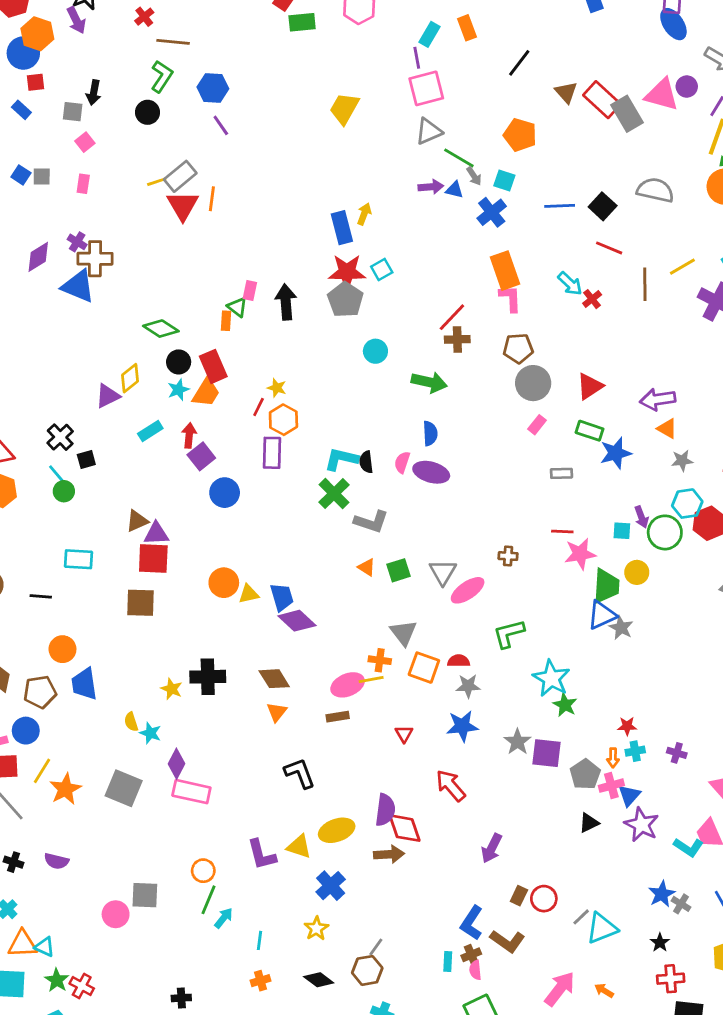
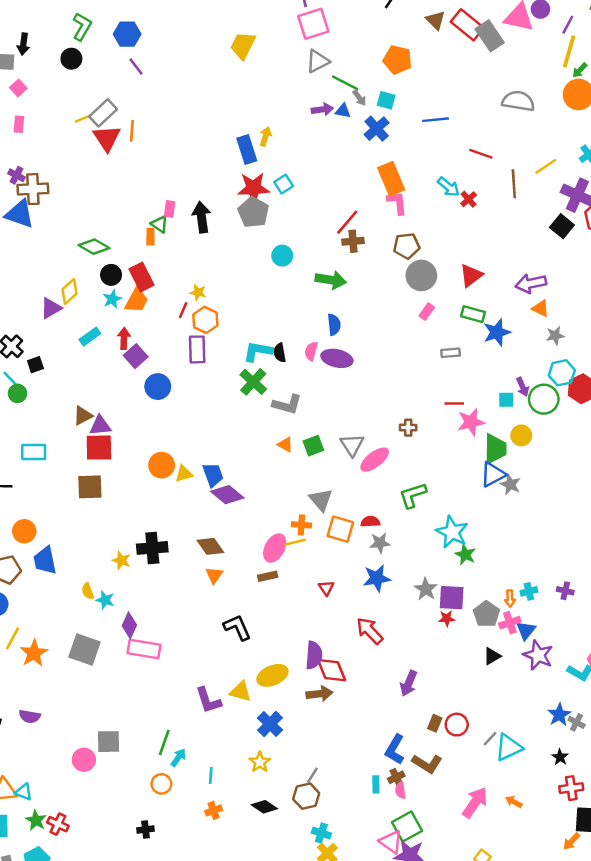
black square: (603, 206) -> (562, 226), moved
pink ellipse: (348, 685) -> (275, 548), turned -36
red star: (627, 726) -> (447, 618), moved
orange circle: (203, 871) -> (161, 784), moved

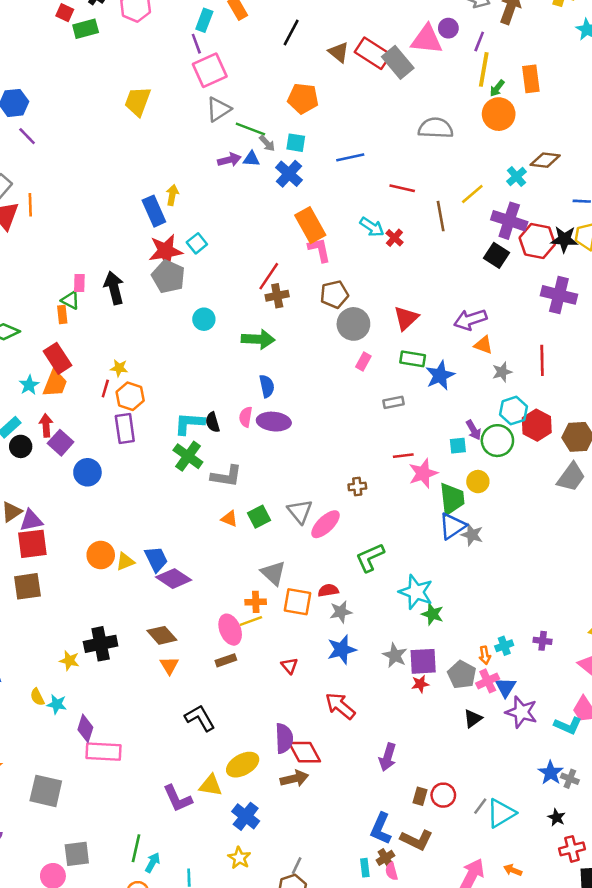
black circle: (111, 275) -> (21, 446), moved
pink ellipse: (275, 548) -> (230, 630), turned -44
gray square: (85, 649) -> (46, 791), moved

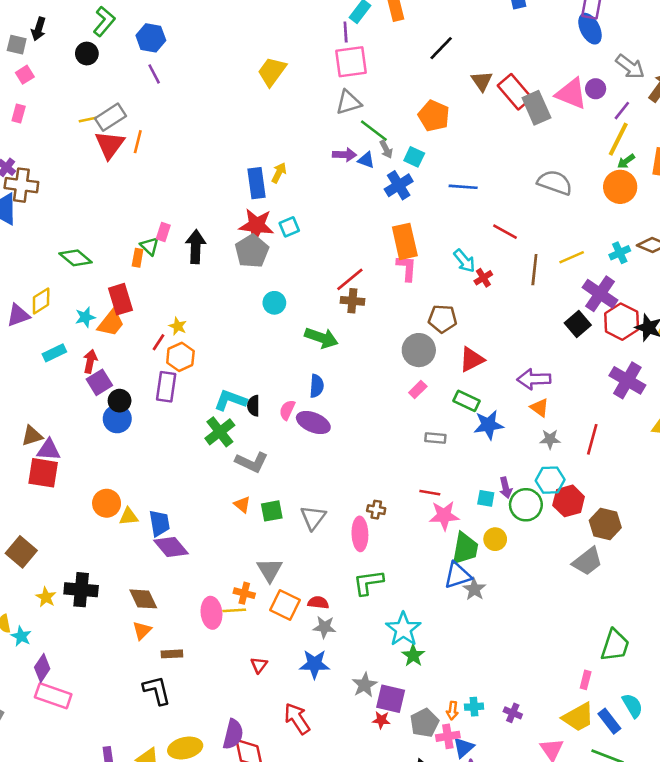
brown pentagon: (334, 294) -> (443, 319), moved
black circle: (21, 446) -> (120, 401), moved
pink ellipse: (325, 524) -> (360, 534), moved, turned -64
brown square: (27, 586) -> (21, 552), moved, turned 32
brown rectangle: (226, 660) -> (172, 654), moved

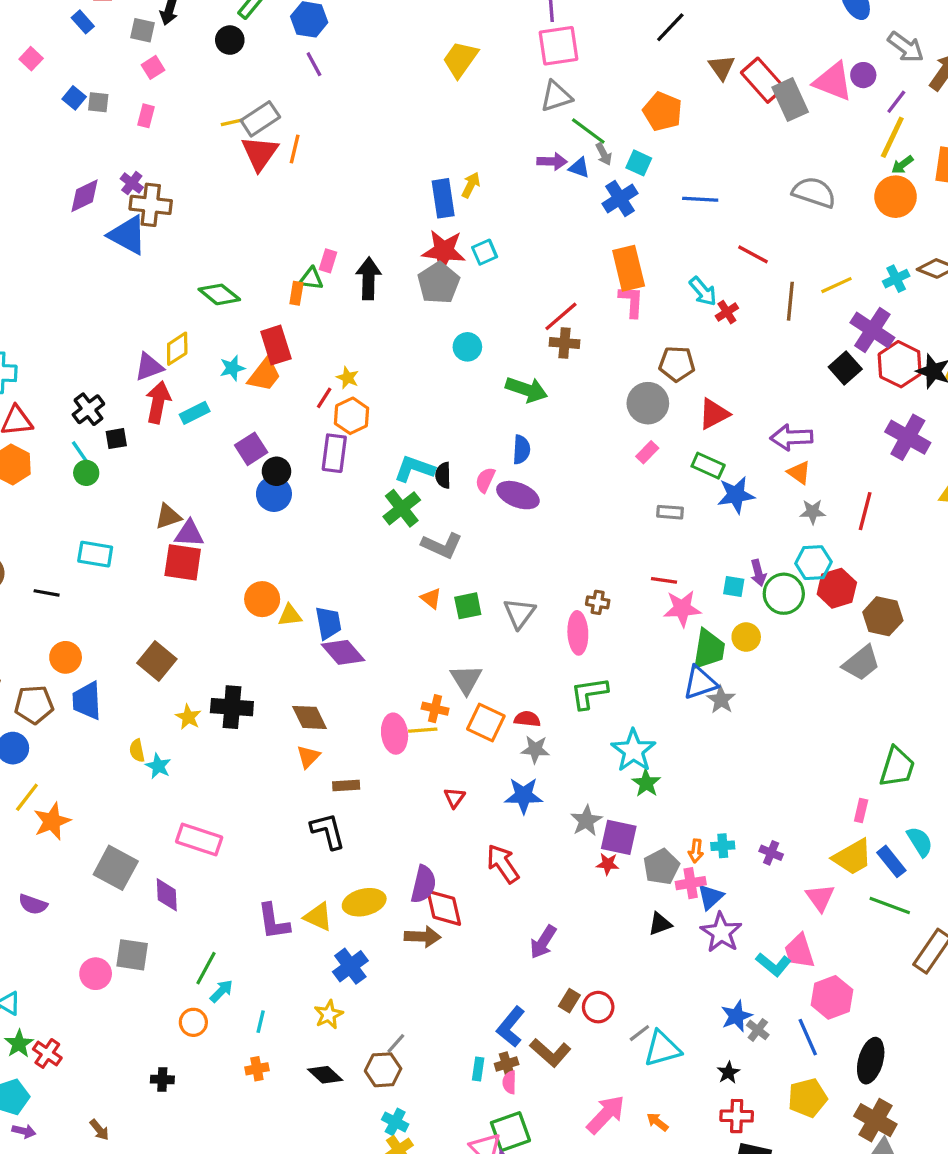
green triangle: (150, 246) -> (311, 279), turned -36
red arrow: (90, 361) -> (158, 402), moved, size x1.4
purple diamond: (42, 668) -> (167, 895), moved, turned -36

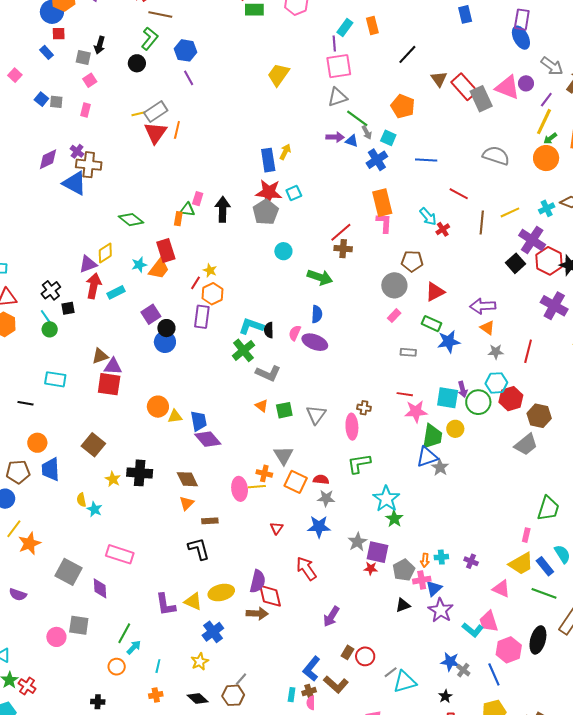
cyan square: (734, 586) -> (448, 398), size x1.6
pink triangle: (820, 898) -> (501, 589), turned -30
blue star: (736, 1016) -> (450, 662), turned 30
black ellipse: (871, 1061) -> (538, 640), moved

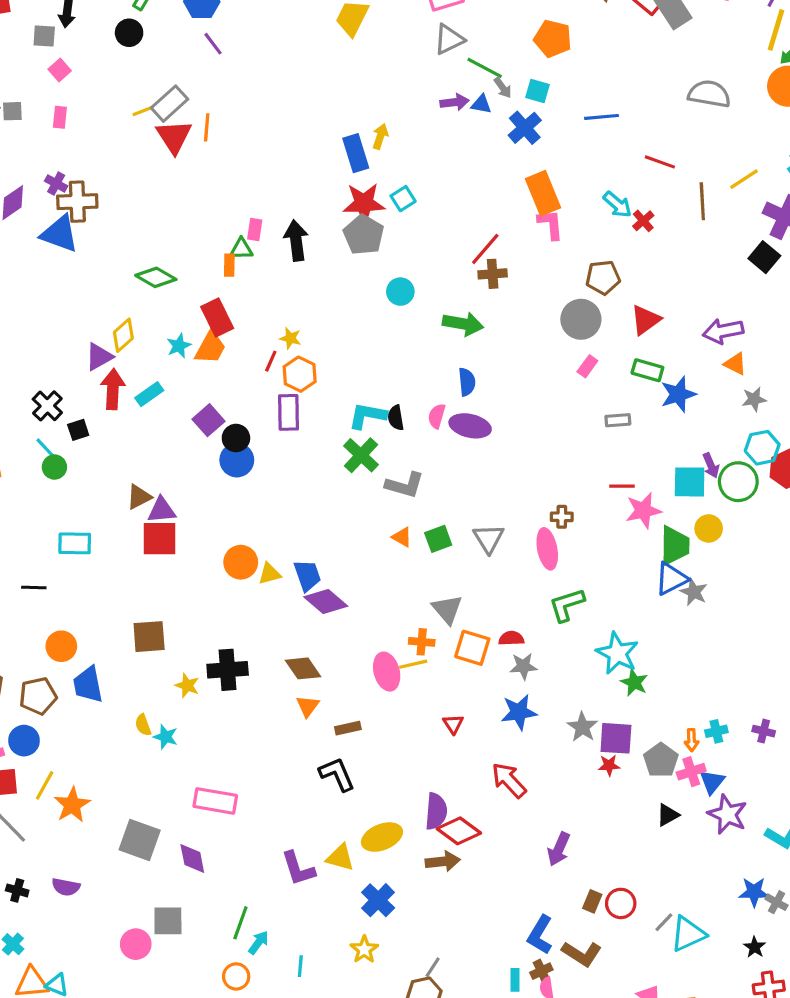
brown square: (93, 445) -> (149, 637), turned -35
red diamond: (270, 596) -> (459, 831), turned -32

